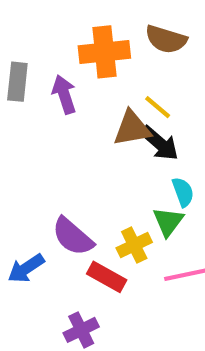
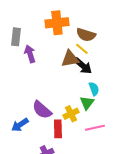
brown semicircle: (166, 39) -> (86, 35), moved
purple arrow: (64, 94) -> (30, 54), moved
red rectangle: (107, 277) -> (58, 129), turned 60

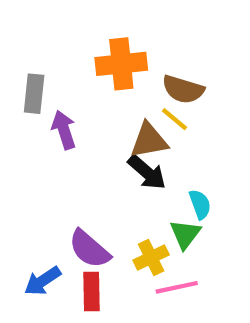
black arrow: (83, 66) -> (147, 172), moved
pink line: (95, 128) -> (177, 287), moved
red rectangle: (58, 129) -> (92, 292), moved

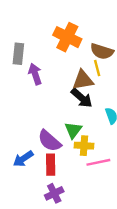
orange cross: (121, 64) -> (67, 37), turned 32
yellow line: (174, 119) -> (97, 68), turned 35
green triangle: (185, 234) -> (73, 130), moved
yellow cross: (151, 257) -> (84, 146), turned 30

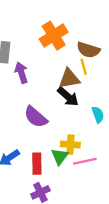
orange cross: (67, 37) -> (54, 36), turned 32
green triangle: (73, 130) -> (60, 156), moved
purple semicircle: (49, 141) -> (36, 117), moved

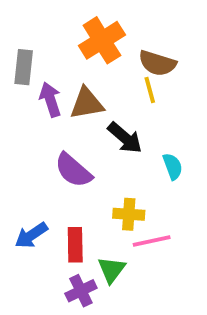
brown triangle: (69, 79) -> (87, 103), moved
green triangle: (60, 156) -> (112, 270), moved

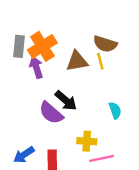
orange cross: (102, 40) -> (42, 46), moved
brown triangle: (87, 103) -> (77, 61), moved
black arrow: (125, 138) -> (66, 101), moved

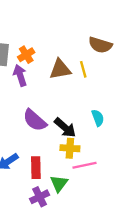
brown semicircle: (105, 44) -> (100, 45), moved
orange cross: (42, 46) -> (26, 55), size x0.6
black arrow: (66, 101) -> (65, 128), moved

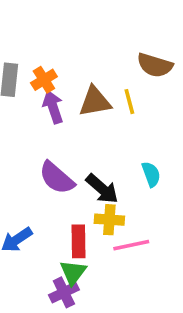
purple arrow: (20, 75) -> (53, 107), moved
red rectangle: (36, 168) -> (78, 241), moved
green triangle: (59, 183) -> (73, 272), moved

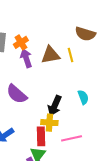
purple semicircle: (57, 178) -> (17, 94), moved
black arrow: (102, 189) -> (55, 106), turned 72
yellow cross: (109, 220) -> (49, 123), moved

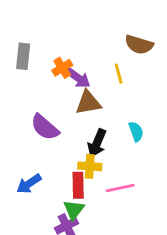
orange cross: (21, 42) -> (62, 68), moved
brown triangle: (50, 55) -> (88, 103), moved
purple arrow: (26, 58) -> (78, 78), moved, turned 144

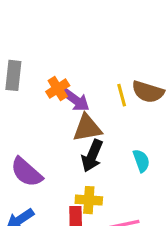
brown semicircle: (139, 45) -> (148, 92), moved
purple semicircle: (45, 127) -> (27, 172), moved
black arrow: (97, 143) -> (92, 156), moved

